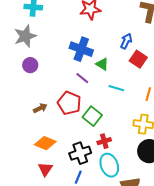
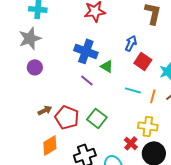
cyan line: (116, 88) -> (133, 90), moved
red pentagon: (69, 103) -> (67, 117), moved
red cross: (104, 141) -> (131, 143), moved, turned -32
orange diamond: (45, 143) -> (50, 145), turned -55

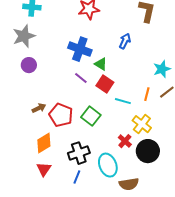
red square: (143, 61) -> (105, 84), moved
cyan line: (133, 90) -> (123, 101), moved
yellow cross: (148, 126) -> (142, 124), turned 30

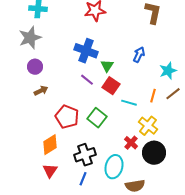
blue arrow: (125, 41) -> (139, 55), moved
green triangle: (101, 64) -> (107, 66), turned 32
brown arrow: (39, 108) -> (41, 91), moved
cyan ellipse: (108, 165) -> (114, 167), turned 35

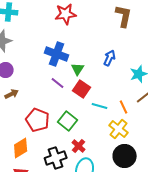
orange line: (153, 96) -> (124, 107), moved, turned -40
red cross: (131, 143) -> (79, 146), moved

